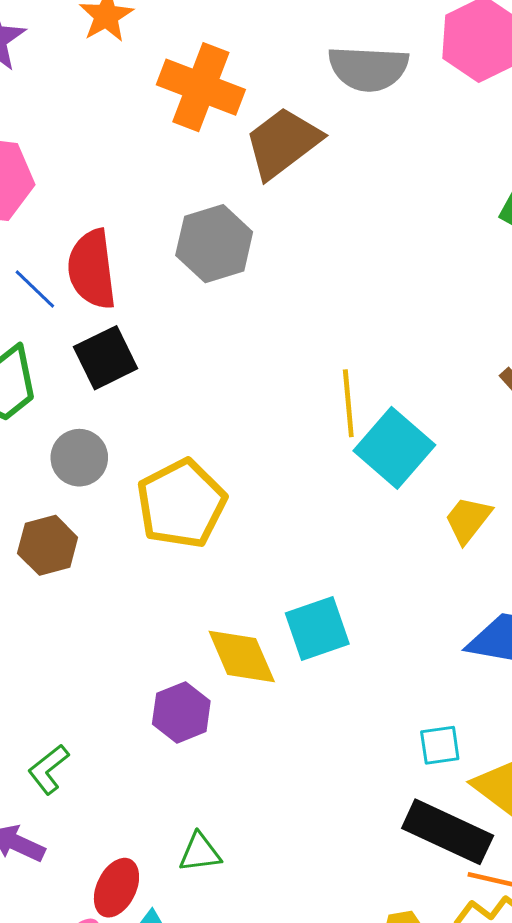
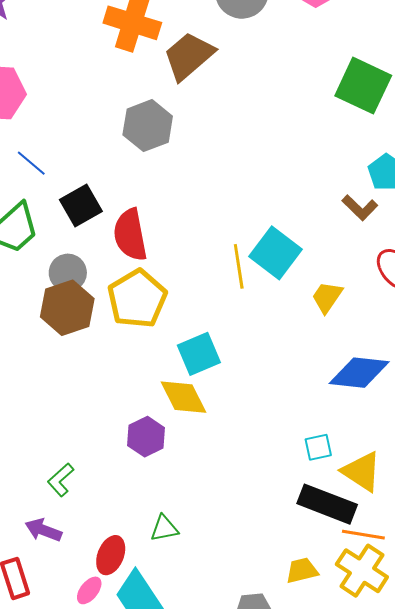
red semicircle: (92, 269) -> (130, 235), moved
yellow line: (348, 403) -> (239, 266), moved
brown hexagon: (48, 545) -> (67, 308), moved, size x1.4
cyan square: (317, 629) -> (199, 354), moved

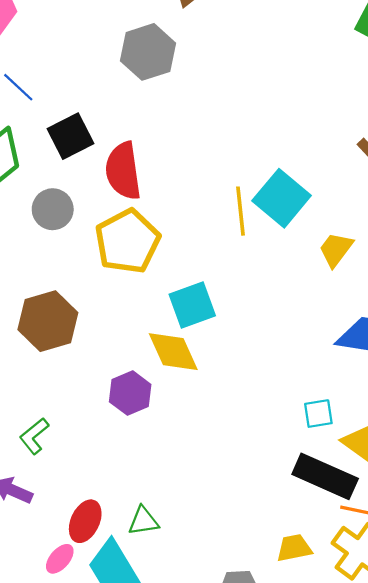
brown hexagon: (67, 308) -> (48, 321), moved
green triangle: (164, 528) -> (143, 521), moved

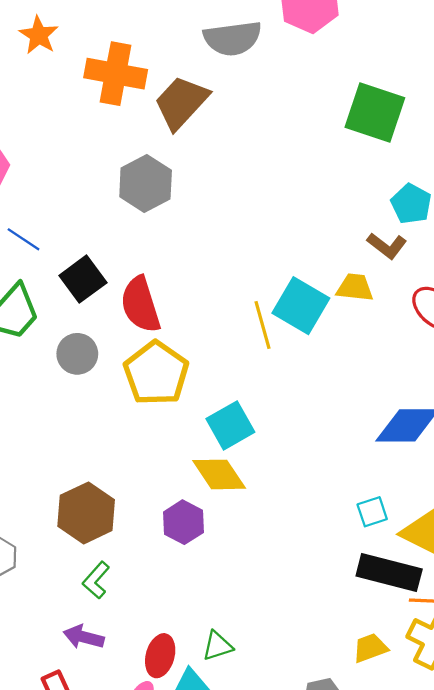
yellow trapezoid: (336, 249) -> (355, 287), moved, turned 69
brown hexagon: (48, 321) -> (86, 513), moved

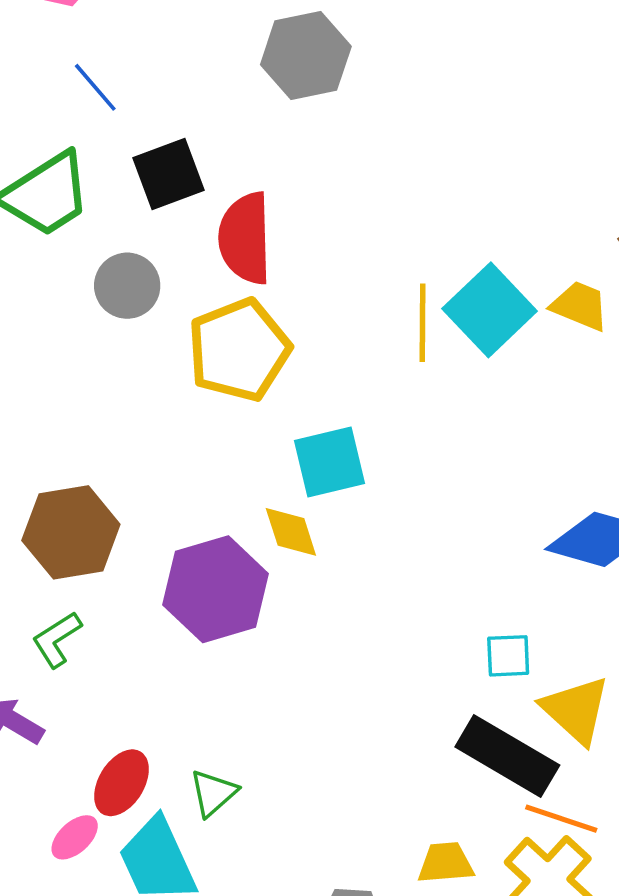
yellow diamond: (219, 474) -> (291, 532), size x0.7
purple hexagon: (183, 522) -> (216, 589), size x1.5
green triangle: (217, 646) -> (213, 793), turned -40

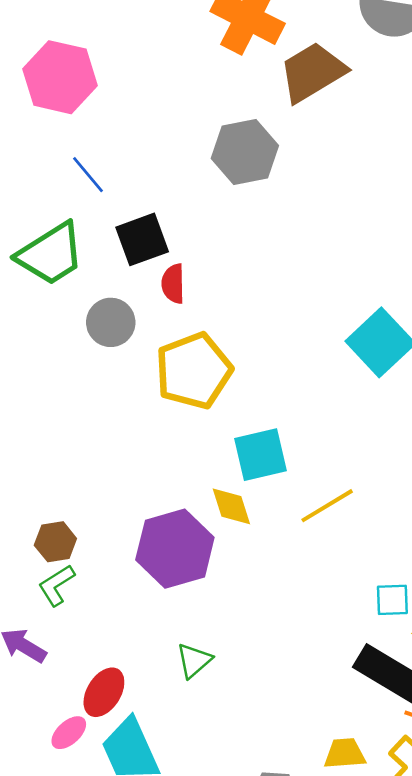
red semicircle: (245, 238) -> (173, 284), moved, size x0.6
yellow line: (423, 323) -> (327, 506), moved, turned 58
brown hexagon: (71, 532) -> (55, 542), moved, size x0.6
green triangle: (213, 793) -> (194, 661), moved

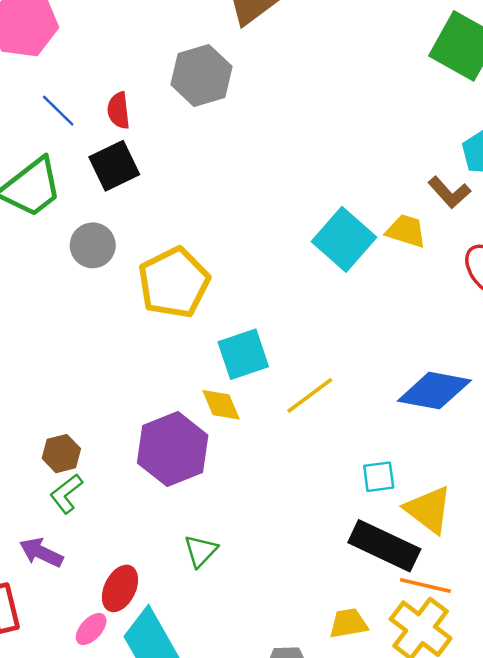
red semicircle: (173, 284) -> (119, 110), moved

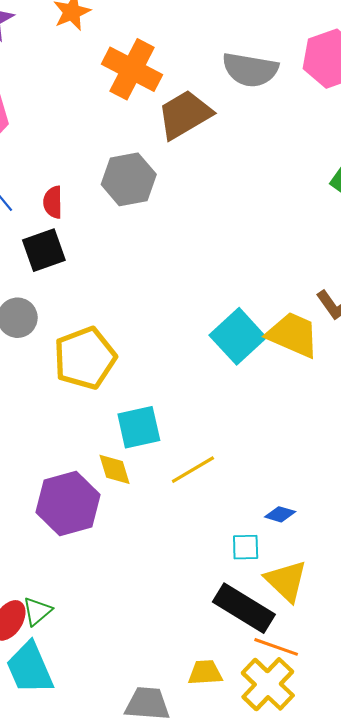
yellow trapezoid: (406, 231) -> (293, 335), size x1.5
blue diamond: (434, 391) -> (280, 514), moved, size x0.5
green triangle: (201, 551) -> (37, 611), moved

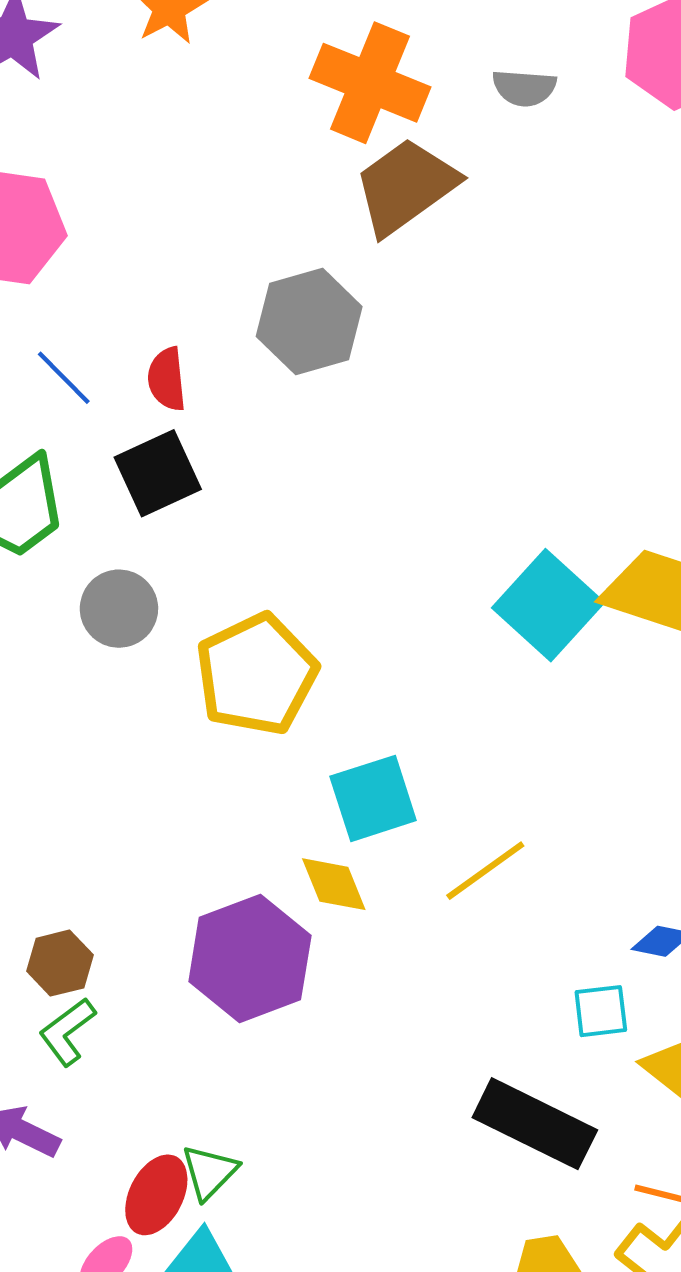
orange cross: (132, 69) -> (370, 83), moved
gray semicircle: (250, 70) -> (524, 88), size x0.6
black rectangle: (244, 608) -> (535, 1124), moved

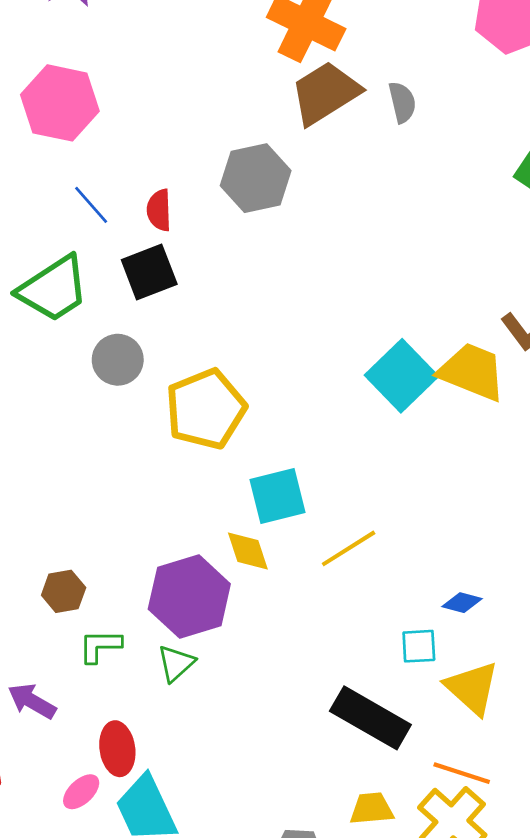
gray semicircle: (524, 88) -> (402, 102), moved, turned -111
green L-shape: (67, 1032) -> (100, 646), moved, turned 33
green triangle: (210, 1172) -> (176, 663), moved
red ellipse: (156, 1195) -> (117, 749), turned -39

